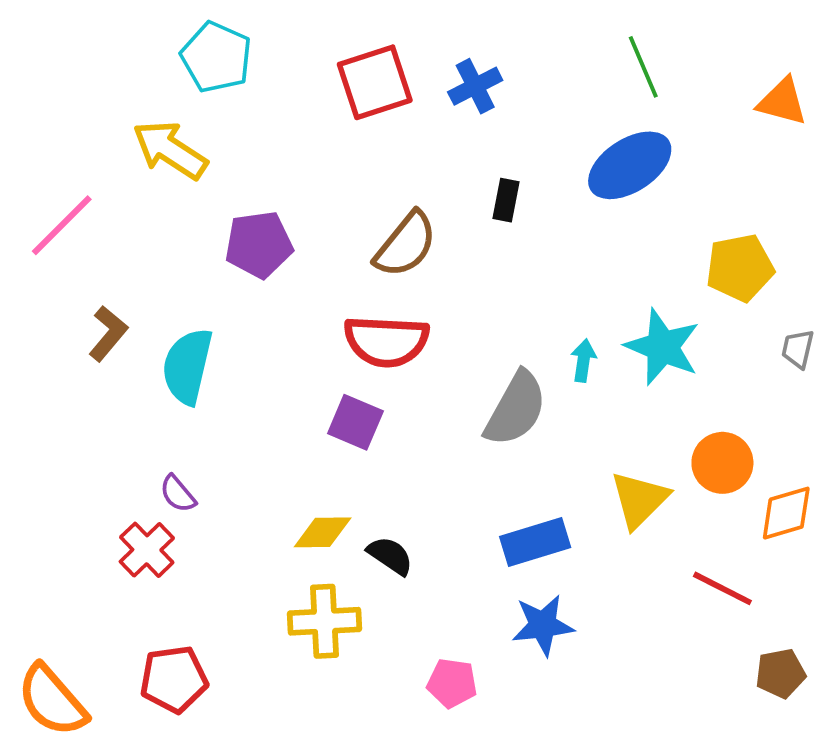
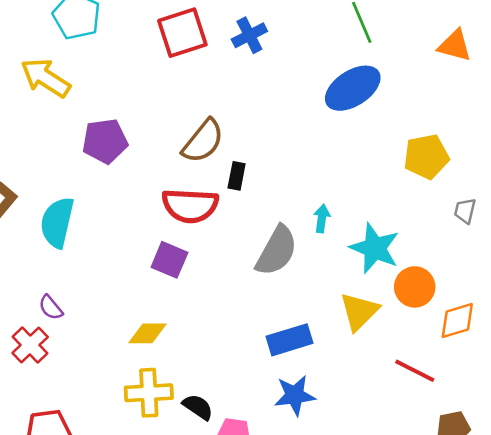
black rectangle: (506, 200) -> (237, 176), moved
cyan star: (663, 347) -> (375, 248), moved
black semicircle: (390, 556) -> (198, 407), moved

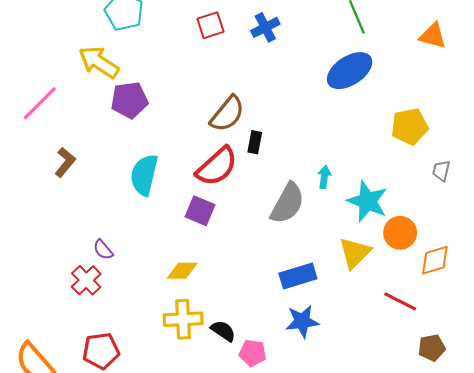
red square: (182, 33) -> (211, 25), size x0.7
purple pentagon: (105, 141) -> (129, 100), moved
red semicircle: (190, 206) -> (217, 166), turned -45
cyan semicircle: (57, 222) -> (144, 175), moved

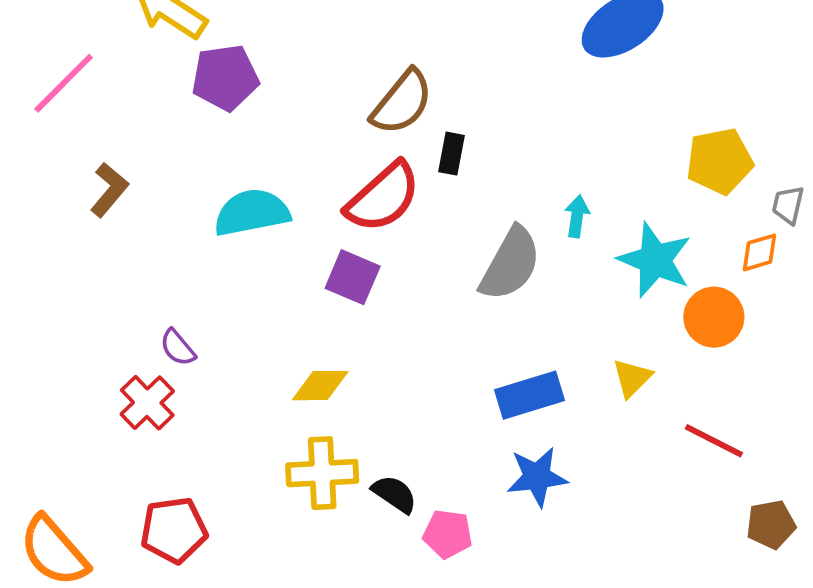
yellow pentagon: (410, 126) -> (720, 161), moved
cyan semicircle: (144, 175) -> (252, 213), turned 66
yellow triangle: (355, 253) -> (632, 378), moved, size x0.7
orange diamond: (435, 260) -> (760, 252), moved, size x0.7

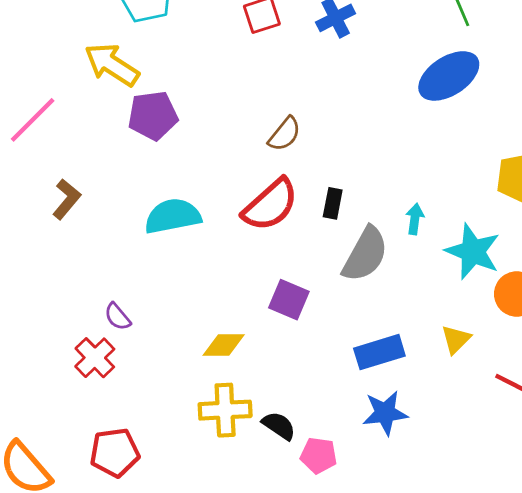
brown semicircle: (402, 102) -> (285, 134), size x0.7
black rectangle: (451, 154) -> (333, 203), moved
purple square: (353, 277) -> (289, 300), moved

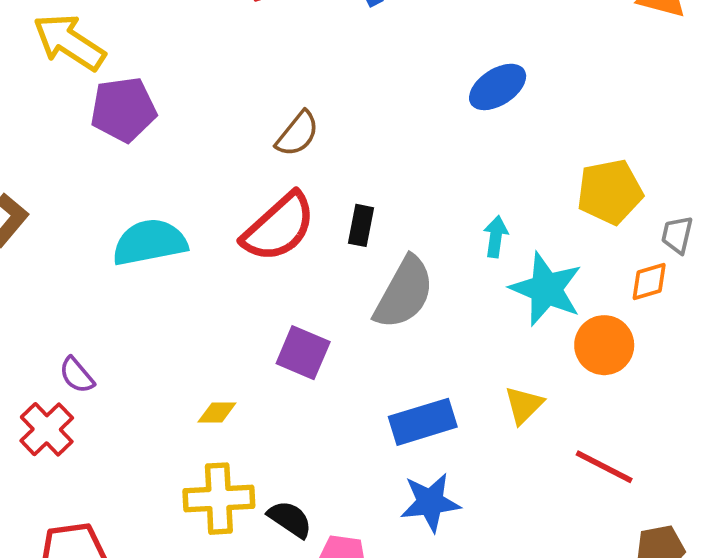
blue ellipse: (449, 76) -> (498, 87), moved, size x0.7
cyan arrow: (415, 219) -> (496, 237), moved
yellow diamond: (224, 345) -> (217, 412), size x0.7

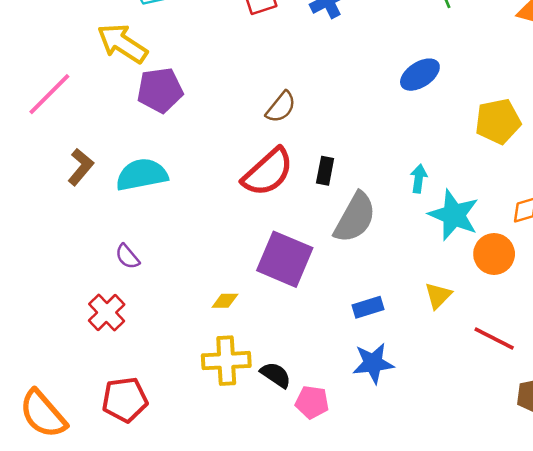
yellow pentagon: (610, 192) -> (498, 121), moved
cyan semicircle: (150, 242) -> (142, 175), moved
purple square: (303, 353) -> (285, 259), size x1.5
purple semicircle: (77, 375) -> (127, 257), moved
blue rectangle: (423, 422) -> (368, 307), size x0.7

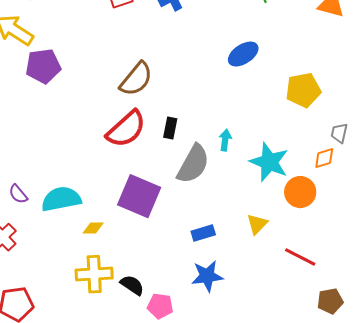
brown semicircle: (281, 107) -> (136, 79), size x1.4
cyan semicircle: (142, 175) -> (61, 199), moved
cyan arrow: (419, 179) -> (225, 140), moved

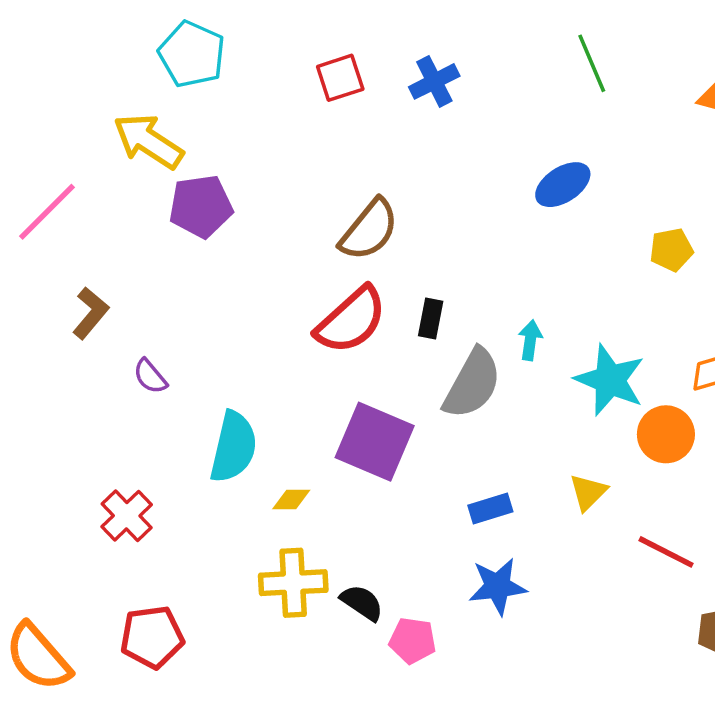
yellow pentagon: (303, 90) -> (671, 250), size x0.7
purple semicircle: (18, 194) -> (150, 376), moved
cyan semicircle: (61, 199) -> (233, 447), turned 114

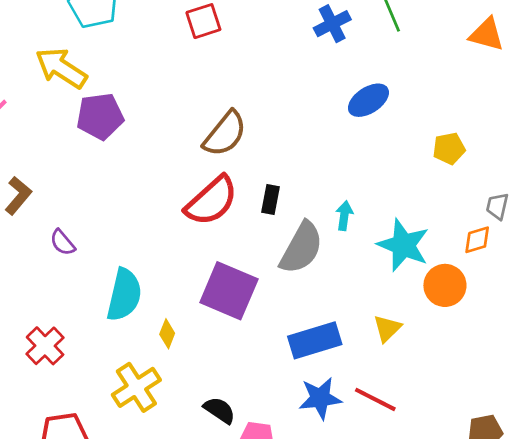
blue cross: (434, 81) -> (332, 24), moved
yellow diamond: (291, 499) -> (167, 334), turned -68
blue rectangle: (490, 508) -> (315, 340), size x1.6
red line: (666, 552) -> (375, 399), moved
yellow cross: (293, 583) -> (136, 387), moved, turned -30

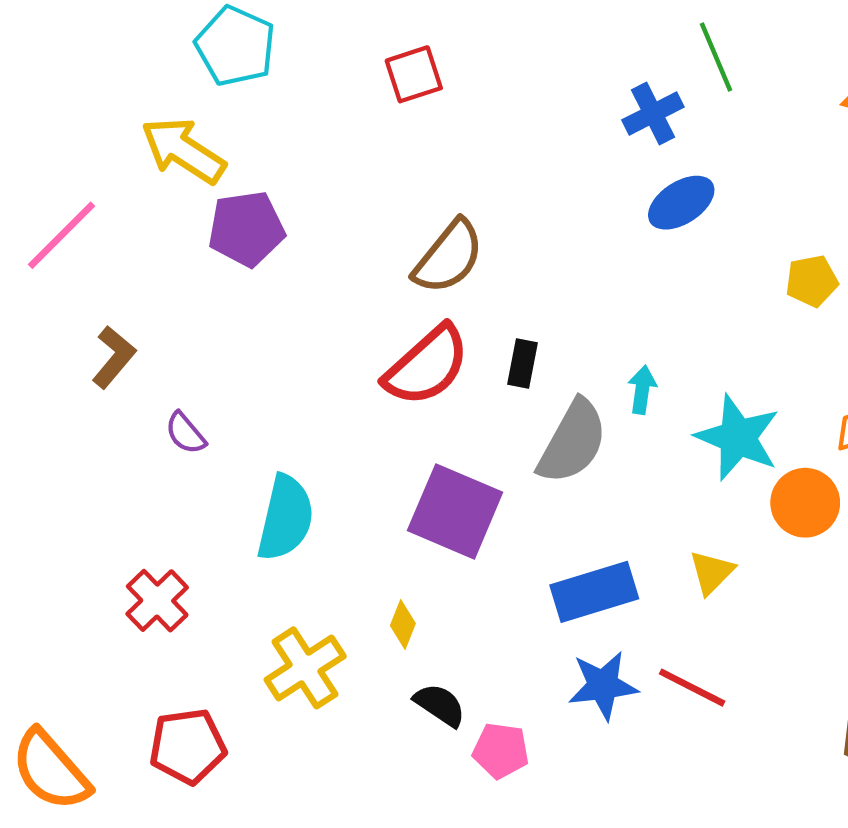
blue cross: (332, 24) -> (653, 113), moved
yellow diamond: (167, 334) -> (403, 625), moved

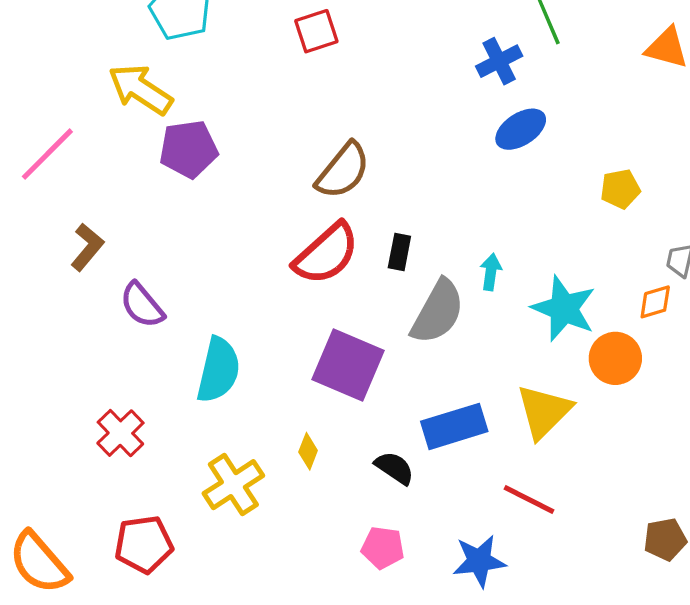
purple semicircle: (185, 433) -> (142, 305), size x1.4
yellow triangle: (712, 572) -> (544, 411), size x1.6
blue star: (603, 685) -> (479, 561), moved
black semicircle: (440, 705) -> (394, 468), moved

